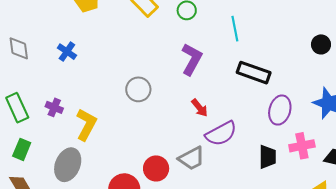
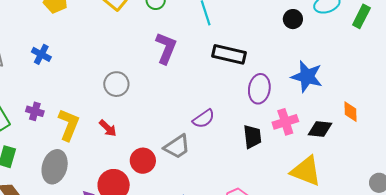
red arrow: (200, 108) -> (108, 128), moved
purple semicircle: (221, 134) -> (204, 119), size x0.7

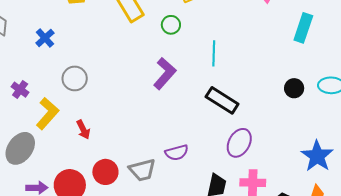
blue star: (307, 77) -> (317, 156), moved
gray circle: (116, 84) -> (75, 78), moved

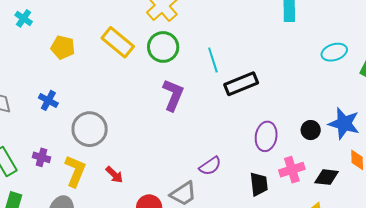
green circle: (171, 25) -> (163, 47), size x1.6
gray circle: (75, 78) -> (90, 129), size x1.4
black circle: (294, 88) -> (311, 130), moved
black rectangle: (222, 100) -> (241, 84), moved, turned -36

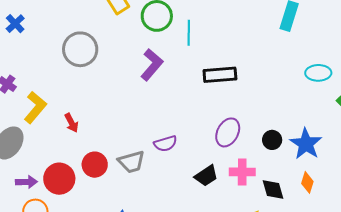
cyan line: (213, 60) -> (189, 33), moved
blue cross: (48, 100) -> (15, 24), moved
gray circle: (90, 129) -> (80, 49), moved
black diamond: (327, 177) -> (273, 190), turned 50
black trapezoid: (259, 184) -> (206, 176), turned 45

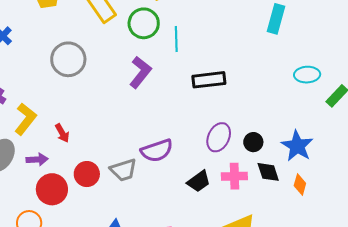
black circle: (272, 140) -> (253, 142), moved
purple semicircle: (165, 144) -> (157, 151), size x1.4
purple arrow: (26, 182) -> (37, 159), moved
black diamond: (273, 190) -> (268, 172), moved

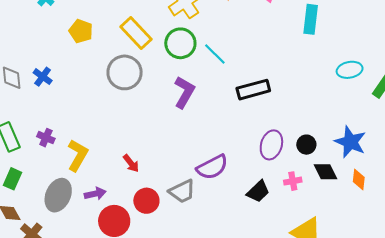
cyan line: (176, 39) -> (215, 54), turned -35
gray circle: (68, 59) -> (125, 72), moved
red arrow: (62, 133) -> (131, 163), moved
pink cross: (234, 176) -> (293, 181), size x0.7

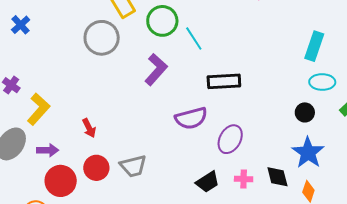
cyan rectangle: (311, 19) -> (314, 46), moved
black circle: (306, 145) -> (305, 112), moved
purple semicircle: (212, 167) -> (191, 118), moved

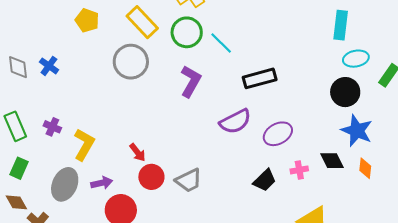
black circle: (305, 112) -> (345, 92), size x1.5
purple ellipse: (230, 139) -> (278, 134), turned 44
red circle: (96, 168) -> (151, 177), moved

